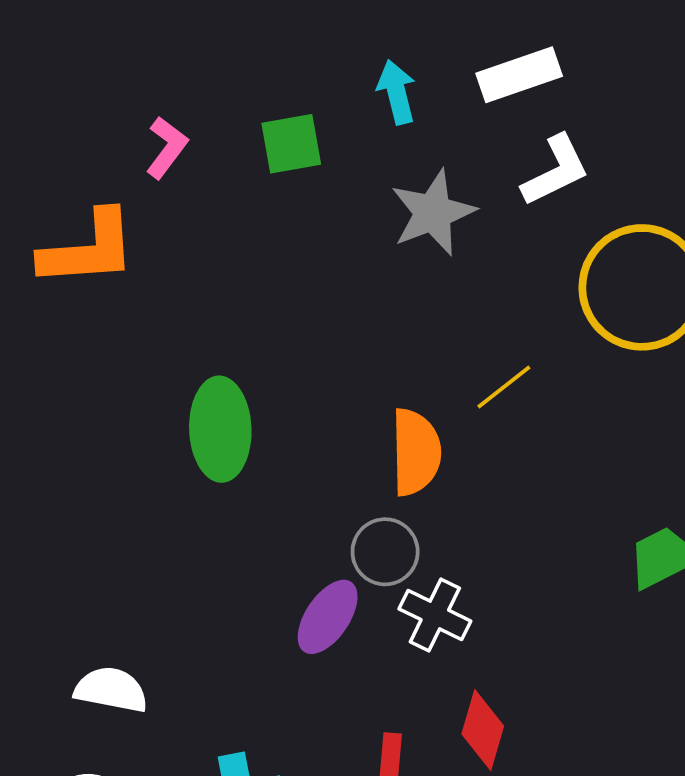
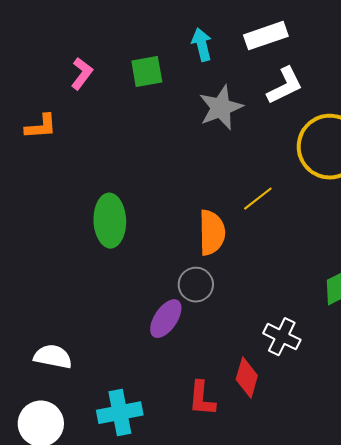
orange L-shape: (88, 249) -> (41, 127), size x0.6
white cross: (435, 615) -> (282, 337), moved

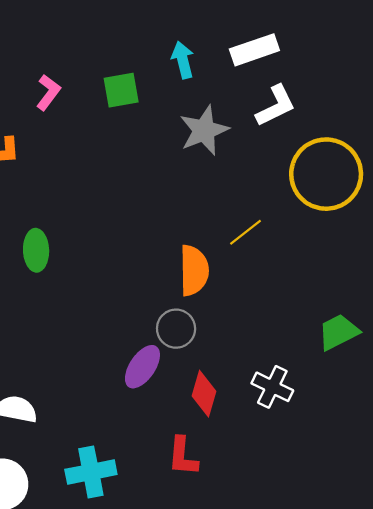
green ellipse: (110, 221) -> (36, 250), moved, size x0.7
red diamond: (247, 378) -> (204, 394), moved

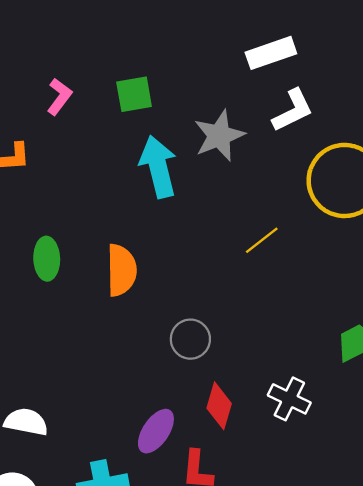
cyan arrow: (183, 60) -> (158, 167), moved, size x1.6
orange semicircle: (194, 270) -> (121, 270), moved
purple ellipse: (142, 367) -> (156, 431), moved

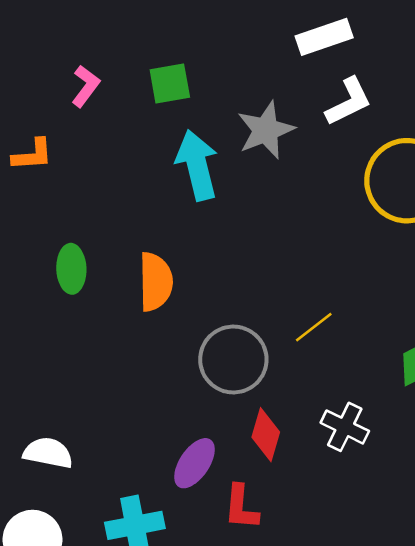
yellow line: (262, 240) -> (314, 327), moved
gray circle: (190, 339) -> (233, 360), size x1.5

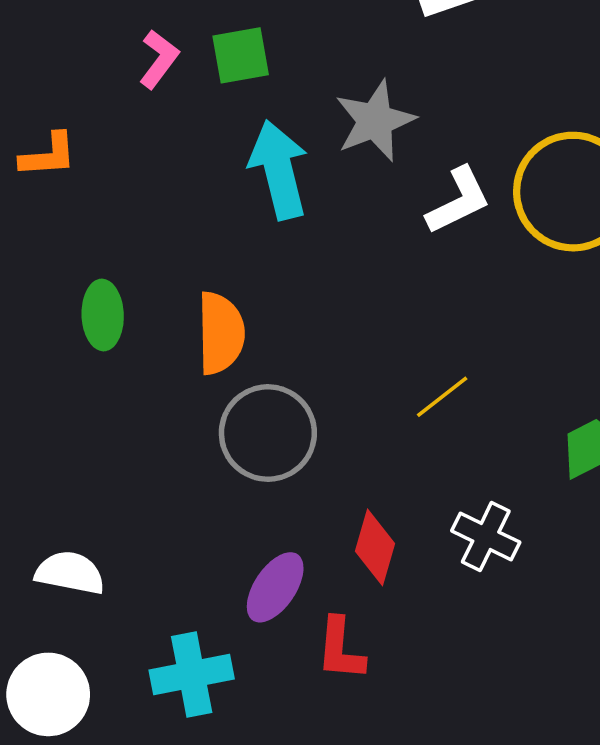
pink L-shape: (86, 86) -> (159, 59), moved
white L-shape: (349, 102) -> (459, 201), moved
gray circle: (233, 360) -> (268, 433), moved

